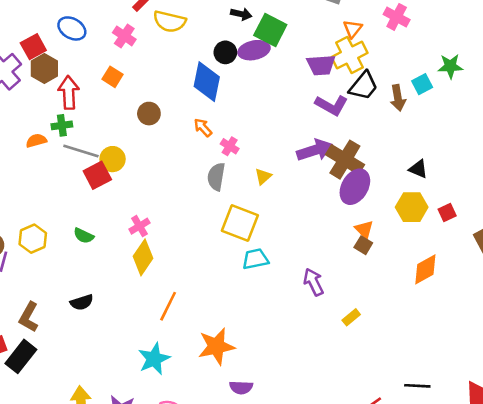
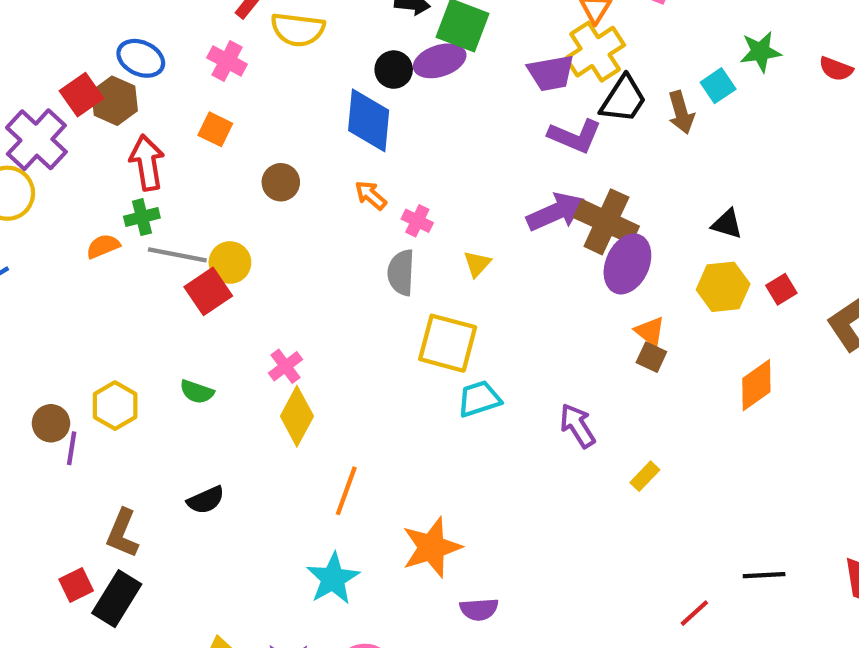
brown hexagon: (44, 69) -> (115, 101), moved

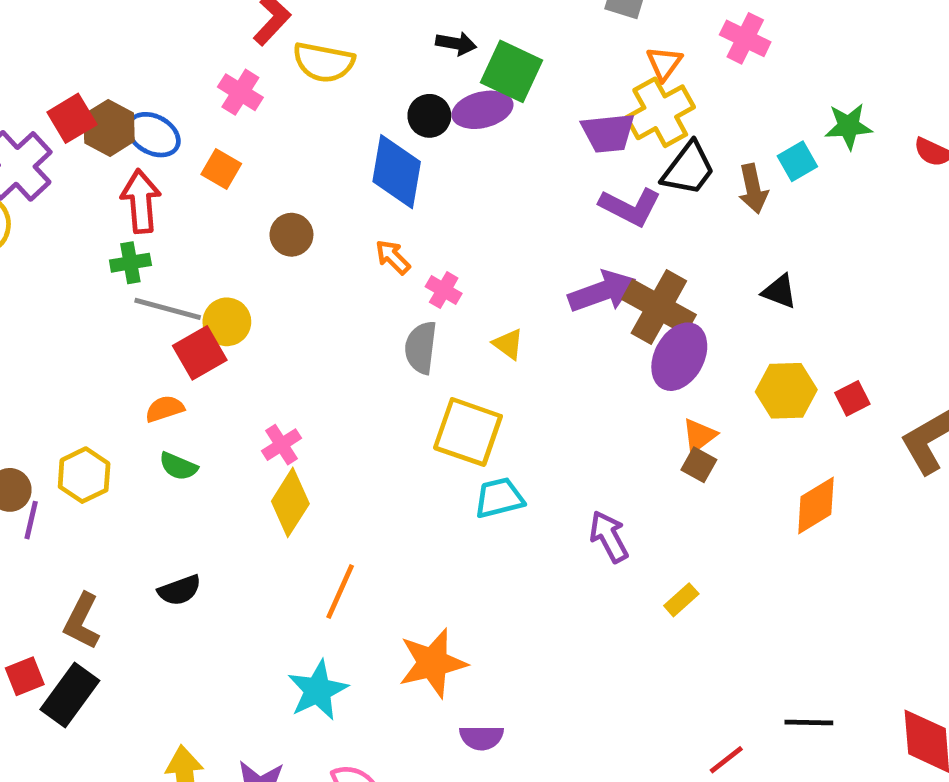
blue ellipse: (141, 58) -> (153, 135), moved
black triangle: (727, 224) -> (779, 291), moved
orange semicircle: (103, 246) -> (165, 409), moved
yellow triangle: (477, 264) -> (508, 344), turned -40
orange triangle: (650, 332) -> (699, 436), turned 40

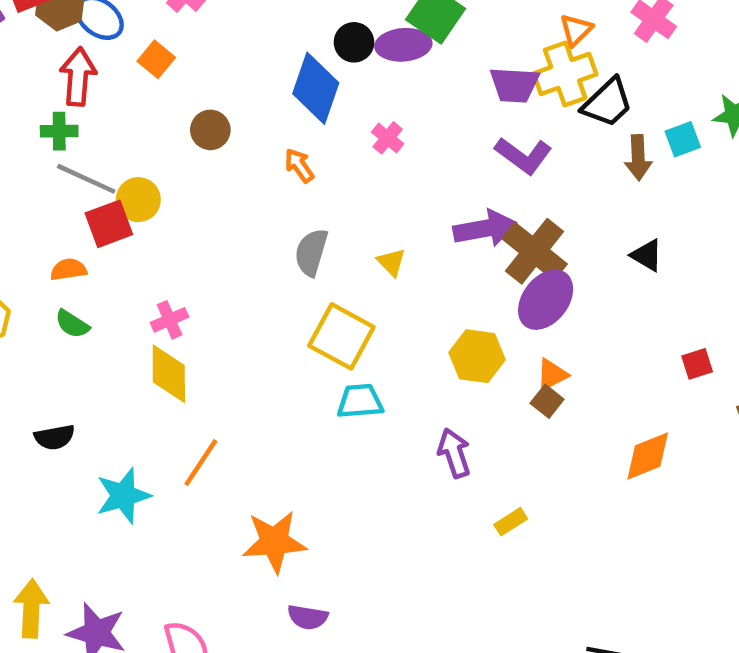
black trapezoid: (688, 169) -> (607, 103), moved
pink cross: (444, 290) -> (388, 138), moved
yellow hexagon: (786, 391) -> (477, 356), moved
yellow diamond: (290, 502) -> (169, 374), turned -42
cyan star: (318, 690) -> (123, 496), moved

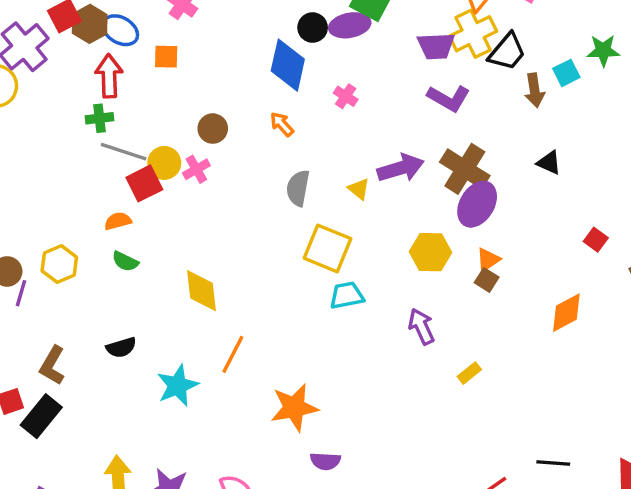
orange square: (156, 59) -> (166, 57), turned -32
brown circle: (210, 130) -> (213, 129), moved
purple arrow: (485, 228) -> (401, 168), moved
pink cross: (170, 320) -> (196, 169), moved
red square: (697, 364) -> (596, 240), turned -30

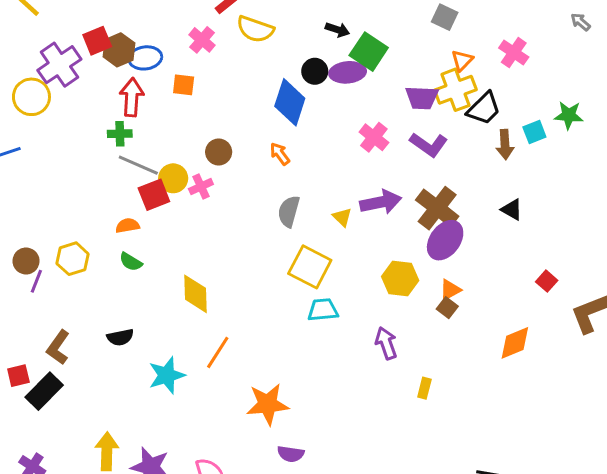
blue ellipse: (120, 30) -> (145, 58), turned -44
pink cross: (346, 96) -> (374, 137), moved, size x1.4
yellow rectangle: (469, 373) -> (424, 388), turned -42

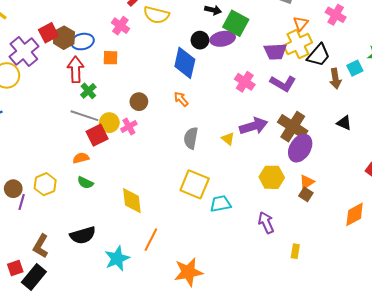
green cross: (120, 134) -> (88, 91), moved, turned -35
yellow square: (310, 267) -> (195, 184), moved
black semicircle: (120, 337) -> (83, 235), size x1.4

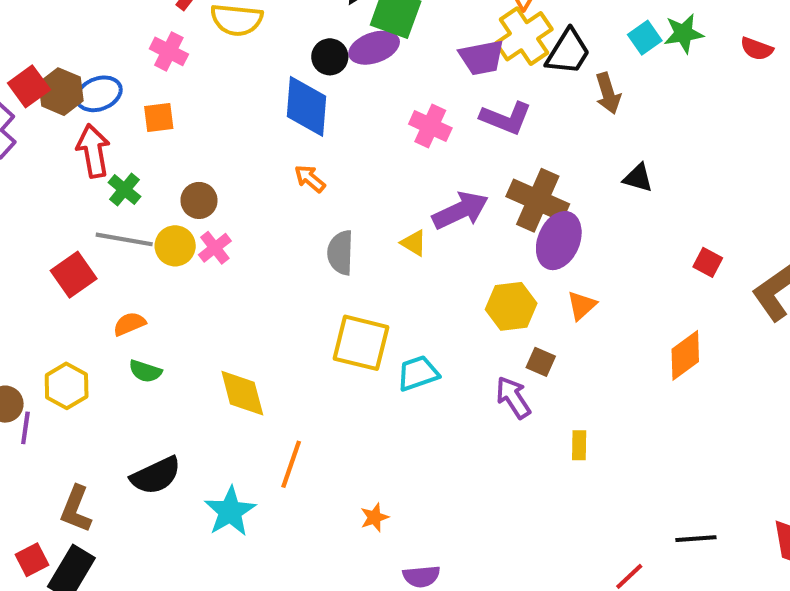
cyan square: (355, 68) -> (645, 38), moved
brown circle: (139, 102) -> (199, 200), moved
red square: (97, 135) -> (74, 275), moved
brown square: (306, 194) -> (541, 362), moved
orange star: (188, 272) -> (374, 517), size x0.5

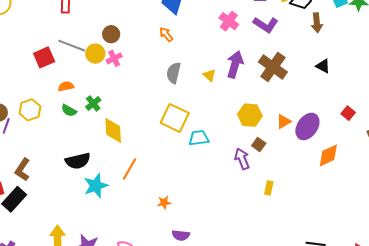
green cross: (124, 190) -> (93, 104), moved
purple arrow: (460, 211) -> (235, 64), turned -60
purple ellipse: (559, 241) -> (307, 126), moved
black semicircle: (156, 476) -> (78, 161), moved

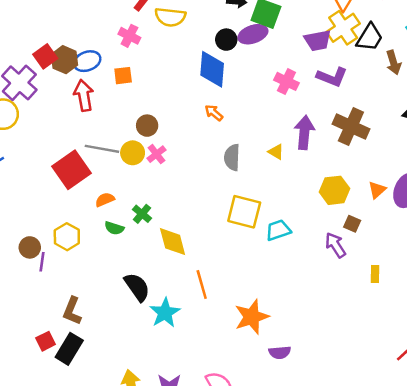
red square: (44, 57) -> (71, 170), size x1.4
black semicircle: (78, 161) -> (137, 287), turned -100
orange line: (130, 169) -> (202, 285), turned -35
orange star: (164, 203) -> (252, 317), size x2.0

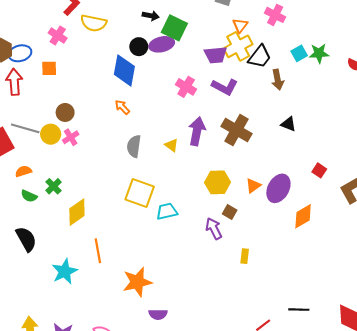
yellow diamond: (173, 242) -> (77, 212), turned 64
black semicircle: (137, 287) -> (26, 239), moved

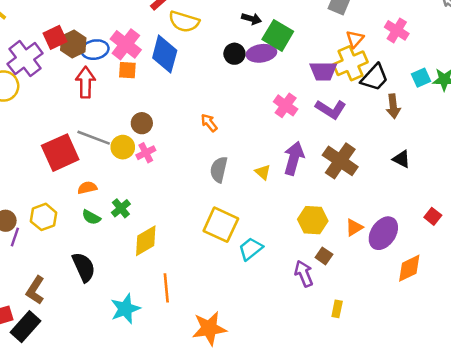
pink cross: (58, 35) -> (126, 44), moved, size x1.4
blue diamond: (124, 70) -> (165, 54), moved
cyan trapezoid: (167, 211) -> (251, 249), turned -30

